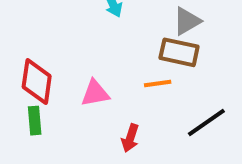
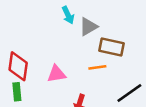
gray triangle: (187, 21) -> (88, 27), moved

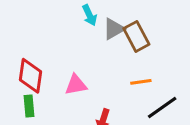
brown rectangle: (111, 47) -> (136, 36), moved, turned 50
orange line: (97, 67) -> (141, 82), moved

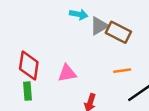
cyan arrow: (89, 15) -> (79, 14), turned -54
brown rectangle: (136, 36) -> (118, 32), turned -35

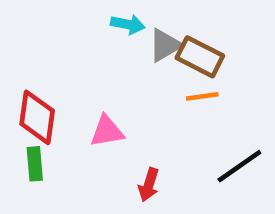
orange line: (122, 71) -> (202, 96), moved

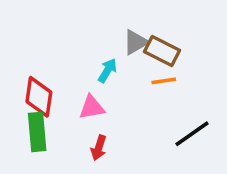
cyan arrow: (128, 24) -> (107, 70), moved, turned -70
green rectangle: (35, 164) -> (37, 132), size x1.5
red arrow: (149, 185) -> (99, 148), moved

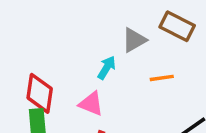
brown rectangle: (162, 51) -> (177, 26), moved
pink triangle: (92, 107) -> (91, 104), turned 32

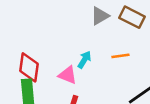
gray triangle: (134, 40) -> (100, 16), moved
cyan arrow: (107, 68) -> (84, 60), moved

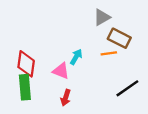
gray triangle: (100, 16) -> (102, 17), moved
brown rectangle: (132, 17) -> (119, 38), moved

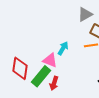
red diamond: (26, 64) -> (20, 68), moved
green rectangle: (25, 87) -> (41, 76), moved, turned 45

